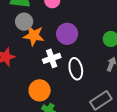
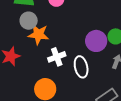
purple circle: (67, 34) -> (96, 41), moved

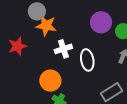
purple circle: (96, 41) -> (101, 22), moved

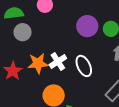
orange star: (46, 26) -> (38, 63), moved

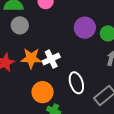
white ellipse: (84, 66) -> (76, 83), moved

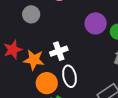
orange star: (31, 58) -> (34, 60), moved
white ellipse: (76, 83) -> (69, 76), moved

